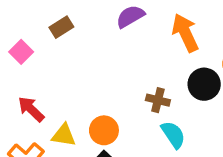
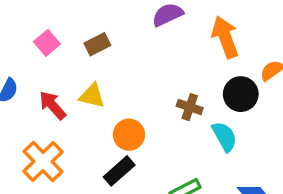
brown rectangle: (61, 27) -> (97, 44), moved
yellow triangle: (64, 135) -> (92, 96), moved
cyan semicircle: (173, 135) -> (224, 137), moved

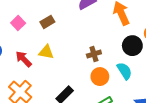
brown cross: (190, 107) -> (94, 54), moved, turned -32
orange circle: (129, 135) -> (100, 77), moved

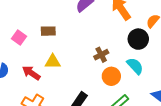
brown rectangle: (47, 22) -> (48, 31), turned 40

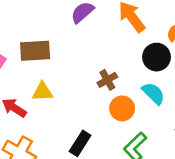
brown rectangle: (48, 31) -> (35, 51), size x1.5

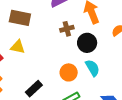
black circle: (156, 57) -> (87, 43), moved
brown cross: (107, 80) -> (67, 29), moved

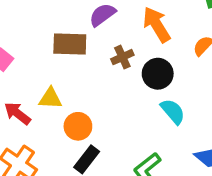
brown rectangle: (20, 18) -> (70, 44), moved
orange circle: (69, 72) -> (78, 126), moved

